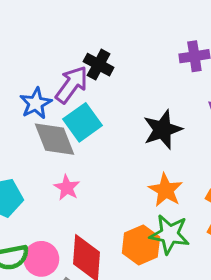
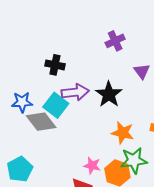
purple arrow: (72, 85) -> (75, 92), moved, turned 64
blue star: (36, 103) -> (22, 102), turned -30
pink star: (67, 188) -> (92, 166), moved

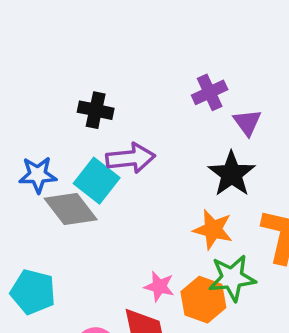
purple cross: (115, 41) -> (210, 92), moved
black star: (109, 94) -> (232, 174), moved
cyan pentagon: (20, 169) -> (33, 292), turned -30

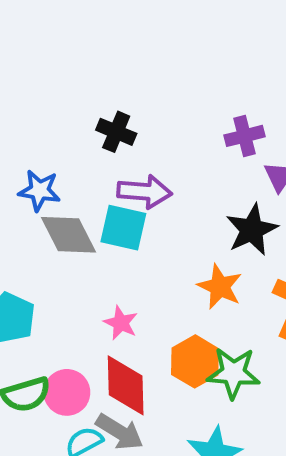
cyan square: (97, 181) -> (123, 228), moved, turned -36
green star: (232, 278) -> (233, 373), moved
pink star: (159, 286) -> (121, 323), moved

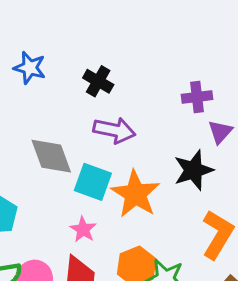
blue star: (39, 191) -> (30, 68), moved
cyan square: (123, 228) -> (93, 182), moved
orange star: (220, 287) -> (135, 194), moved, size x1.4

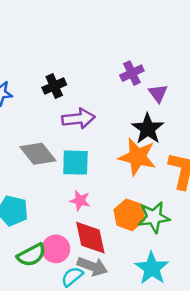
black cross: (98, 81) -> (54, 86), turned -35
orange star: (135, 194) -> (137, 157), moved

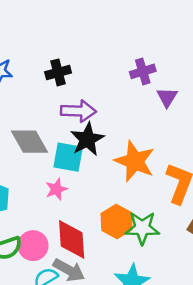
black star: (148, 129) -> (87, 139), moved
pink star: (80, 201) -> (56, 189), moved, turned 30

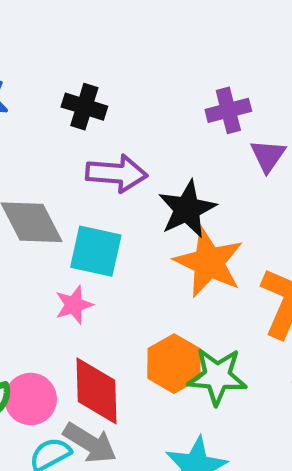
black cross: (58, 72) -> (84, 107), turned 30
black star: (87, 139) -> (187, 209), moved

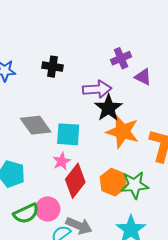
purple triangle: (268, 156) -> (143, 77), turned -30
purple arrow: (117, 173) -> (97, 89), moved
red diamond: (96, 391) -> (75, 181), moved, turned 48

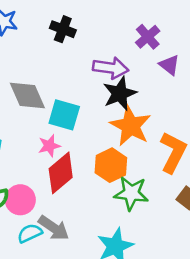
purple cross: (121, 58) -> (148, 37), turned -30
orange hexagon: (113, 182) -> (111, 165), moved

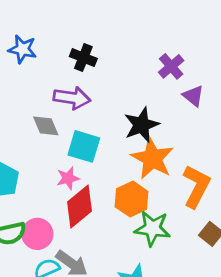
purple arrow: (111, 68) -> (72, 98), moved
gray diamond: (27, 95) -> (46, 126), size x0.7

